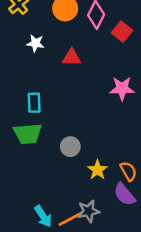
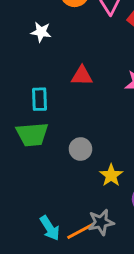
red triangle: (72, 57) -> (82, 76), moved

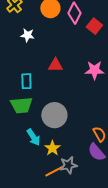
gray circle: (80, 149) -> (54, 115), size x1.6
yellow star: (111, 175) -> (52, 148), moved
cyan arrow: (50, 228) -> (33, 137), moved

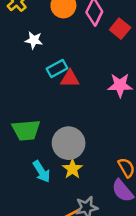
cyan rectangle: (26, 81) -> (57, 68), moved, turned 63
yellow star: (52, 148) -> (72, 169), moved

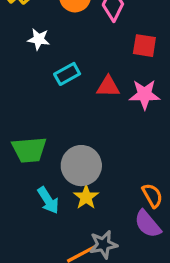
red square: (120, 29) -> (144, 46), moved, turned -30
red triangle: (70, 79) -> (108, 87), moved

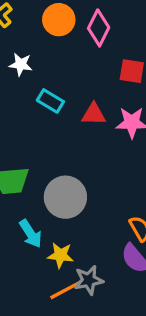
cyan rectangle: (67, 74) -> (50, 101), turned 60
yellow star: (86, 197) -> (60, 255), moved, turned -30

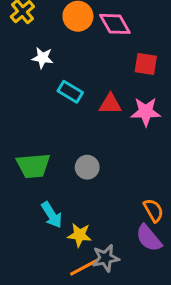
pink diamond: (99, 28) -> (115, 24), turned -56
gray circle: (65, 197) -> (87, 167), moved, size x0.6

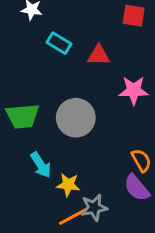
pink star: (146, 112) -> (134, 90), moved
gray circle: (87, 167) -> (76, 118), size x1.6

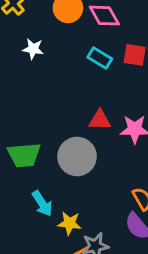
cyan rectangle: (59, 43) -> (100, 58), moved
red triangle: (99, 55) -> (100, 120), moved

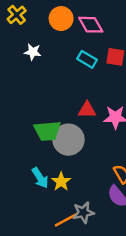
green trapezoid: (24, 155) -> (47, 131), moved
yellow star: (69, 223) -> (61, 182), moved, turned 30

